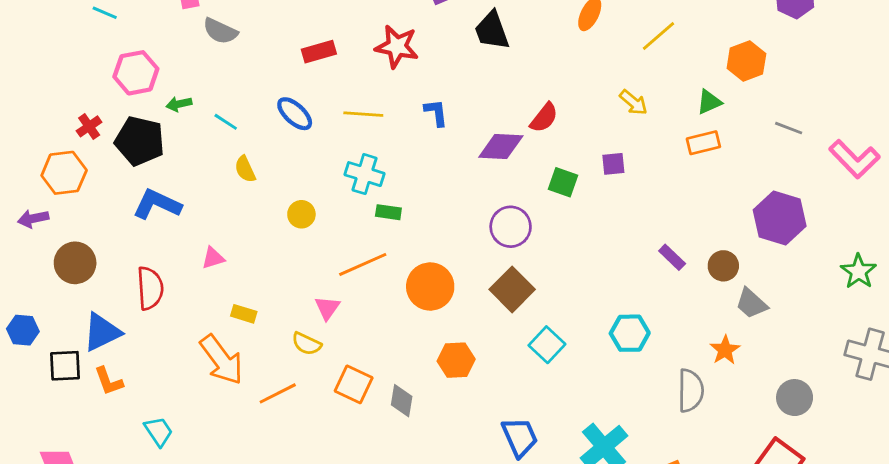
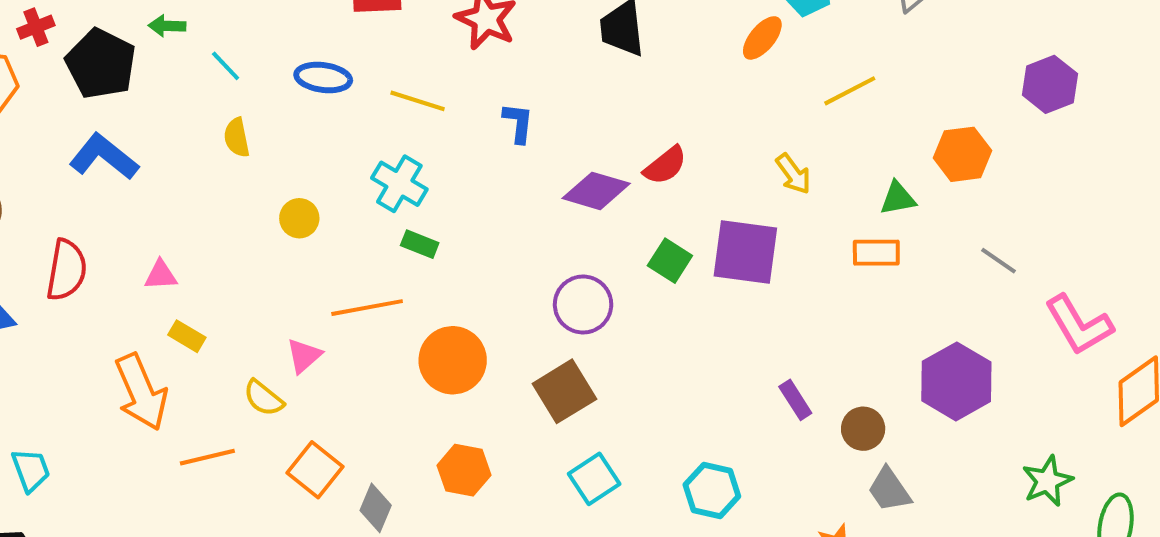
blue ellipse: (295, 114) -> (323, 78), turned -48
purple square: (613, 164) -> (745, 252), size x2.0
pink triangle: (213, 258) -> (161, 275), moved

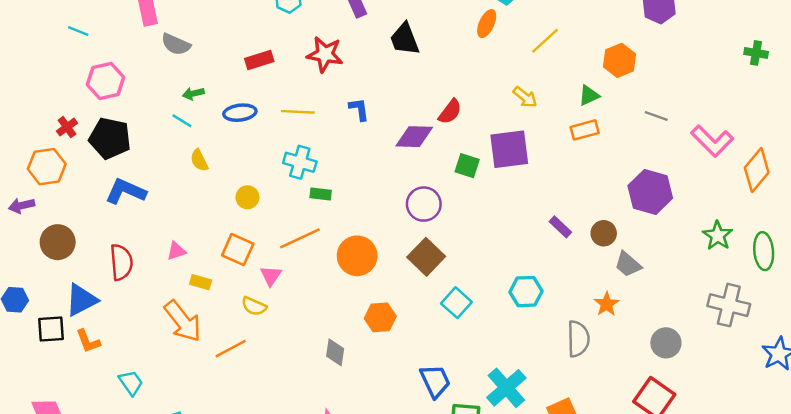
green arrow: (167, 26) -> (193, 94), moved
orange square: (315, 470) -> (238, 250), moved

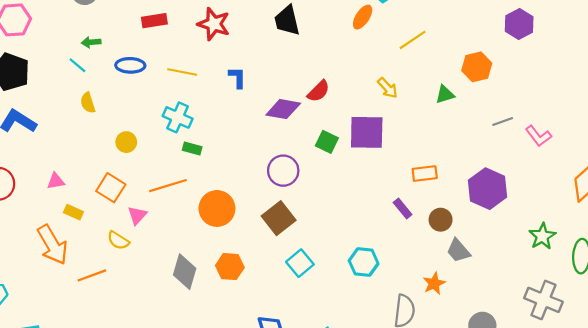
gray line: (656, 116) -> (503, 121), turned -48
orange rectangle: (585, 130) -> (425, 174), moved
pink L-shape: (712, 141) -> (538, 136), moved, size x0.7
gray diamond: (335, 352) -> (185, 272), moved, size x1.4

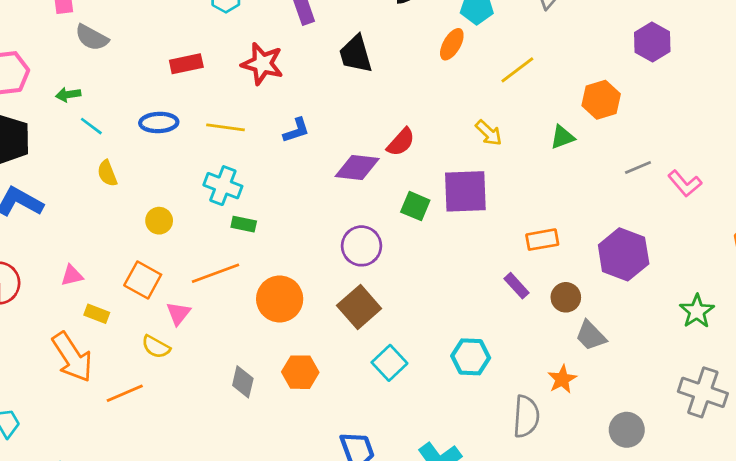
green arrow: (91, 42) -> (68, 95), moved
blue L-shape: (237, 78) -> (296, 130), turned 75
gray diamond: (185, 272) -> (243, 382), size x0.7

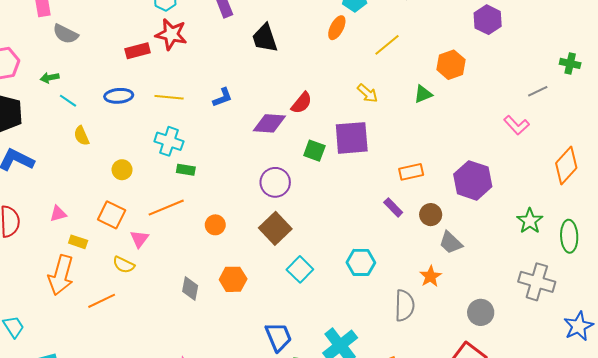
red star: (262, 64) -> (171, 34), moved
gray line: (638, 168) -> (538, 91), moved
orange circle: (280, 299) -> (215, 225), size x0.6
orange arrow: (72, 357) -> (61, 275), turned 51

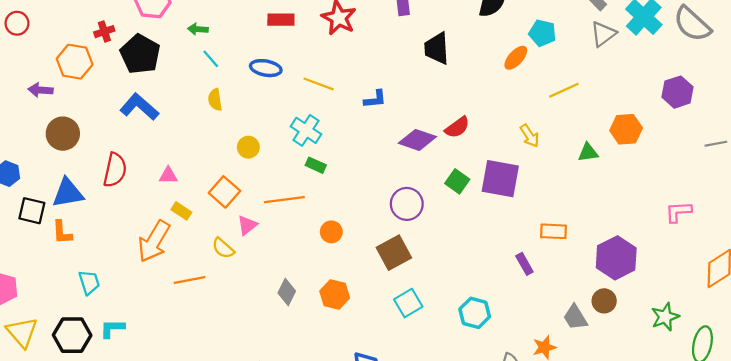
red rectangle: (138, 51) -> (281, 20), moved
gray line: (538, 91) -> (716, 144), moved
pink L-shape: (517, 125) -> (678, 212), turned 115
brown circle: (431, 215) -> (604, 301), moved

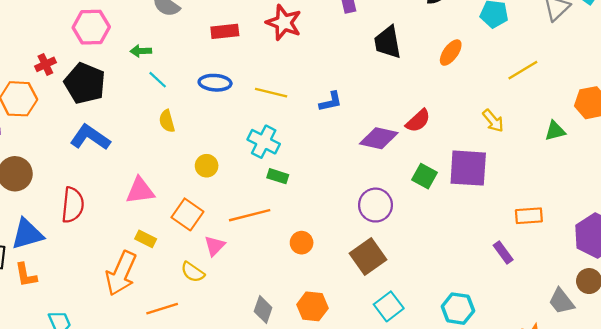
orange ellipse: (516, 58) -> (451, 53), moved
pink triangle: (168, 176) -> (140, 191), moved, size x1.5

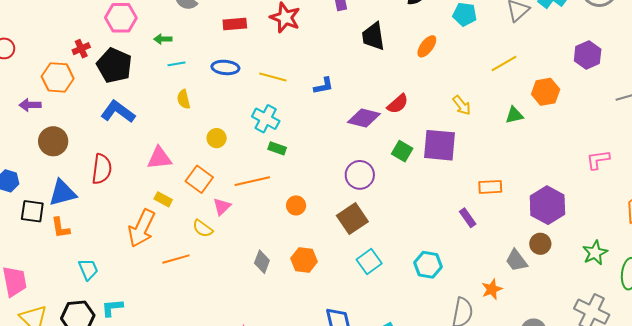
yellow line: (523, 70) -> (504, 64), moved
cyan line: (158, 80) -> (177, 64), turned -54

